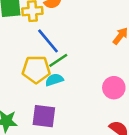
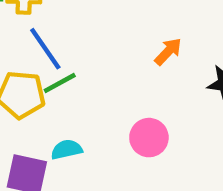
cyan semicircle: (54, 80) -> (67, 150), moved

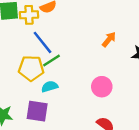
cyan semicircle: (67, 150) -> (50, 86), moved

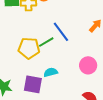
blue line: (42, 42) -> (61, 32), moved
cyan semicircle: (50, 86) -> (51, 72), moved

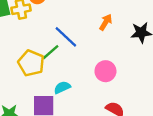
yellow pentagon: (29, 48) -> (31, 63), turned 30

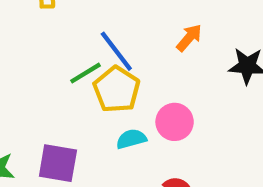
yellow pentagon: (31, 63) -> (117, 89), moved
cyan semicircle: (62, 87) -> (131, 139), moved

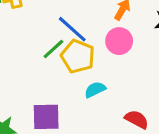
pink circle: (175, 122) -> (119, 41), moved

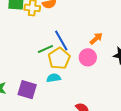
cyan semicircle: (95, 90) -> (54, 78), moved

